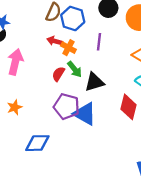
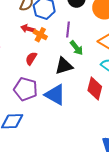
green arrow: (75, 69) -> (76, 48), moved
purple pentagon: (66, 106) -> (26, 89), moved

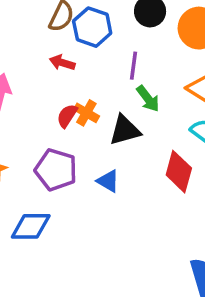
orange cross: (40, 35) -> (86, 113), moved
blue triangle: (55, 95) -> (108, 181), size x0.6

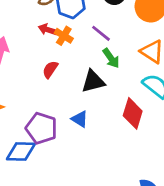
purple line: (134, 66) -> (101, 33), turned -60
orange cross: (86, 113) -> (64, 36), moved
purple pentagon: (56, 170) -> (41, 128), moved

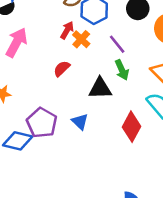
red arrow: (48, 30) -> (67, 30), turned 90

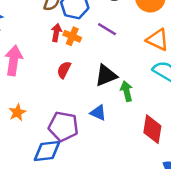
green arrow: (122, 70) -> (127, 91), moved, turned -150
red diamond: (132, 127) -> (152, 129), moved

